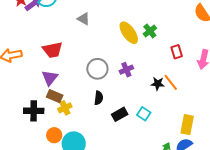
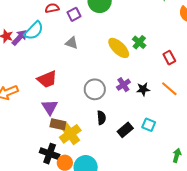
black star: (158, 84) -> (143, 89), moved
yellow cross: (65, 108) -> (70, 134), size x1.5
black cross: (34, 111) -> (50, 154), moved, turned 30

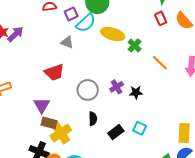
cyan semicircle: (34, 31) -> (86, 23), moved
yellow ellipse: (119, 48) -> (113, 34), moved, turned -30
red rectangle: (169, 58) -> (161, 18), moved
red trapezoid: (47, 79) -> (54, 72), moved
orange line: (169, 89) -> (160, 63), moved

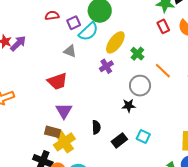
yellow ellipse: (113, 34) -> (115, 42), turned -70
purple cross: (117, 87) -> (106, 66), moved
gray circle: (88, 90) -> (140, 86), moved
black star: (136, 92) -> (129, 106), moved
purple triangle: (42, 105) -> (64, 111), moved

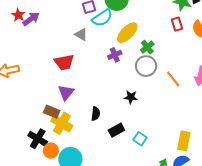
orange line: (163, 71) -> (173, 79), moved
gray circle: (140, 86) -> (146, 66), moved
cyan square: (143, 136) -> (140, 139), moved
yellow cross: (64, 142) -> (62, 123), turned -35

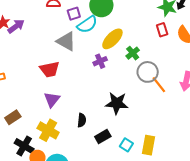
gray triangle: (81, 34) -> (66, 41), size x1.5
gray circle: (146, 66) -> (148, 72), moved
black star: (131, 97) -> (117, 103), size x1.6
brown rectangle: (52, 112) -> (13, 117), moved, turned -56
yellow rectangle: (184, 141) -> (148, 145), moved

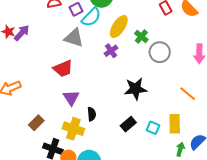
orange line: (159, 85) -> (188, 94), moved
black semicircle: (82, 120) -> (92, 114), moved

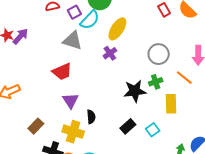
green cross: (141, 37) -> (156, 82), moved, turned 32
orange line: (188, 94) -> (184, 78), moved
yellow rectangle: (175, 124) -> (171, 104), moved
cyan square: (153, 128) -> (153, 130), turned 32

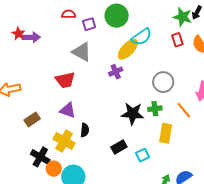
cyan semicircle: (90, 20) -> (141, 37), moved
purple arrow: (20, 36) -> (31, 37), turned 36
purple triangle: (70, 101) -> (68, 110), turned -48
brown rectangle: (36, 126) -> (32, 119), moved

